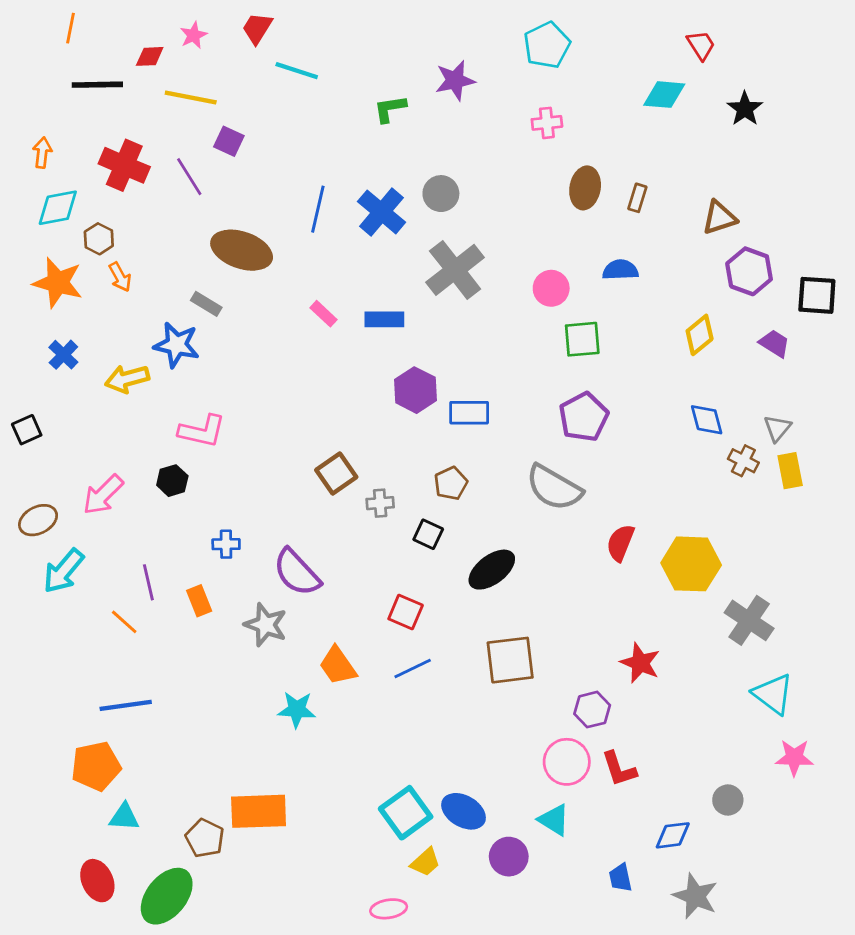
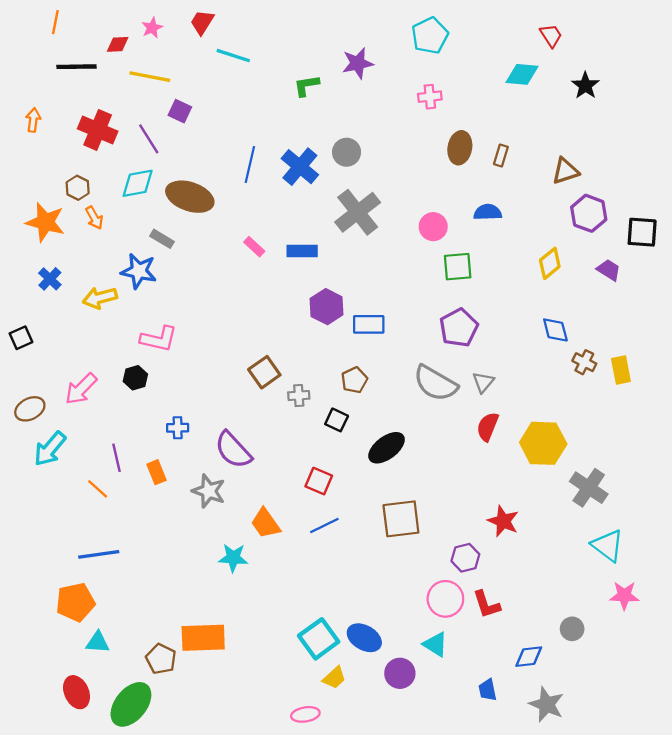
cyan diamond: (58, 208) -> (138, 183), moved
gray triangle: (777, 428) -> (483, 382), moved

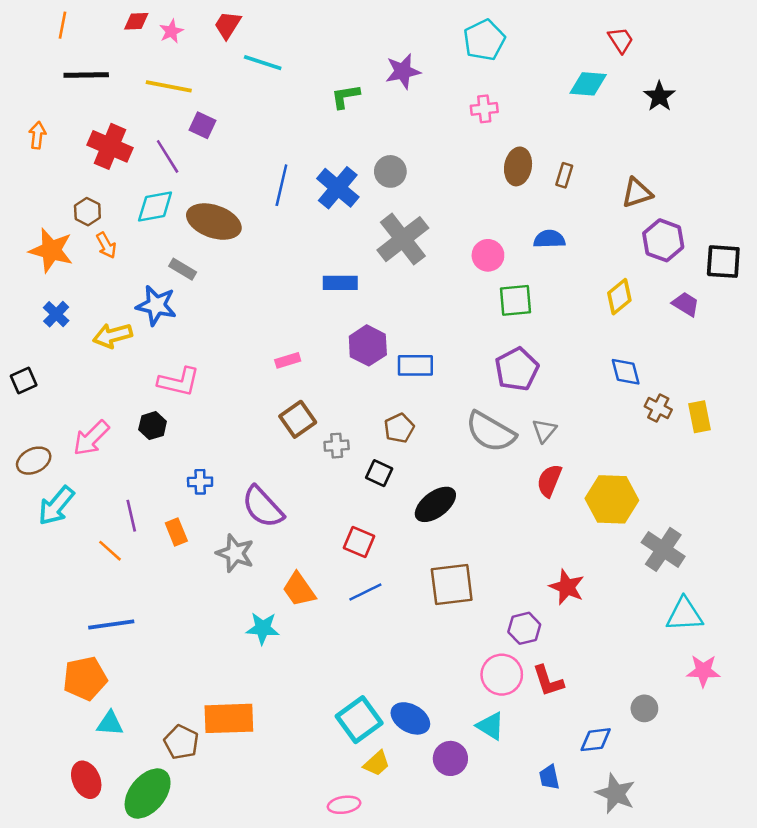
red diamond: (118, 44) -> (136, 21), moved
pink rectangle: (254, 247) -> (288, 360), moved, turned -60
cyan triangle: (608, 546) -> (684, 615), turned -40

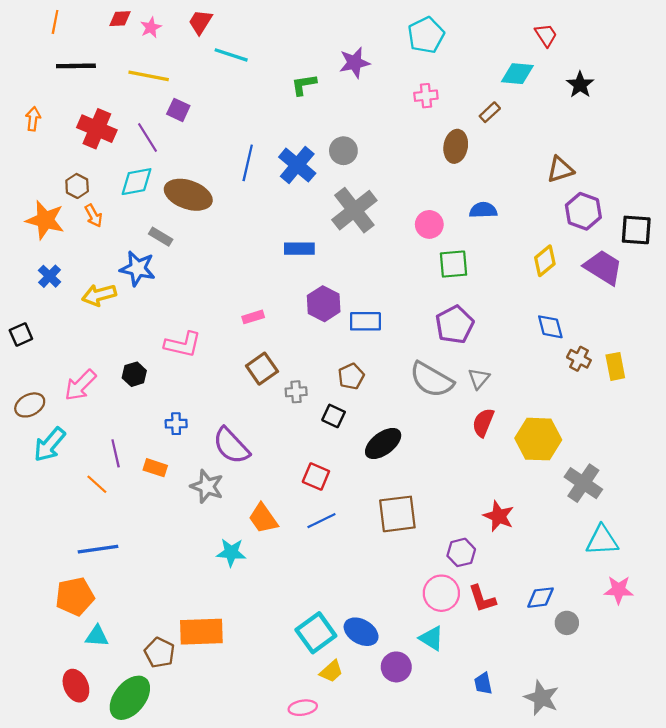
brown rectangle: (564, 175) -> (490, 112), moved, turned 30
purple trapezoid: (686, 304) -> (603, 267), size x1.6
pink L-shape: (179, 382) -> (183, 344), moved
orange rectangle: (176, 532) -> (155, 468), turned -50
blue diamond: (596, 740) -> (540, 598), moved

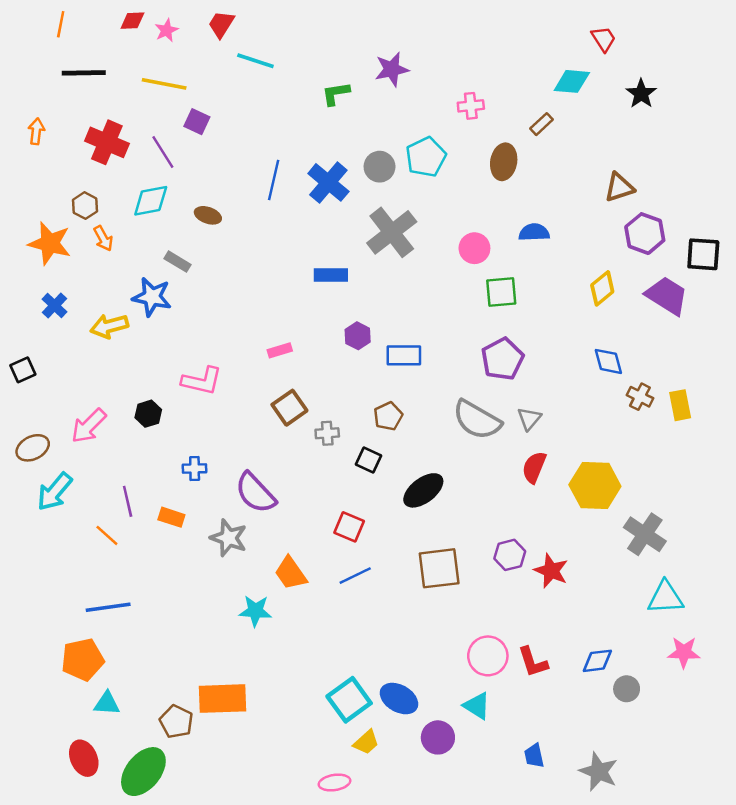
cyan pentagon: (426, 35) -> (426, 157), moved
brown ellipse: (188, 195) -> (208, 215), size x0.5
purple hexagon: (324, 304) -> (358, 336), size x0.7
purple hexagon: (461, 552) -> (510, 555), moved

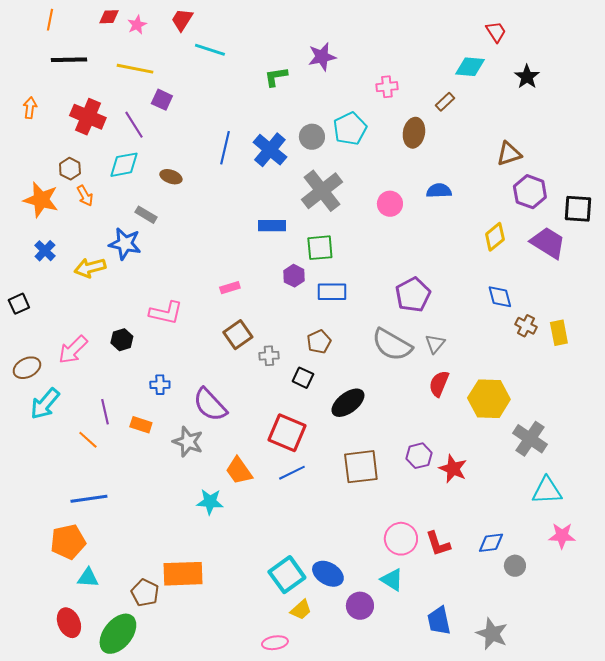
green square: (501, 292) -> (320, 248), moved
red square: (349, 527) -> (287, 433), size x1.5
blue trapezoid: (534, 756) -> (439, 621), size x1.4

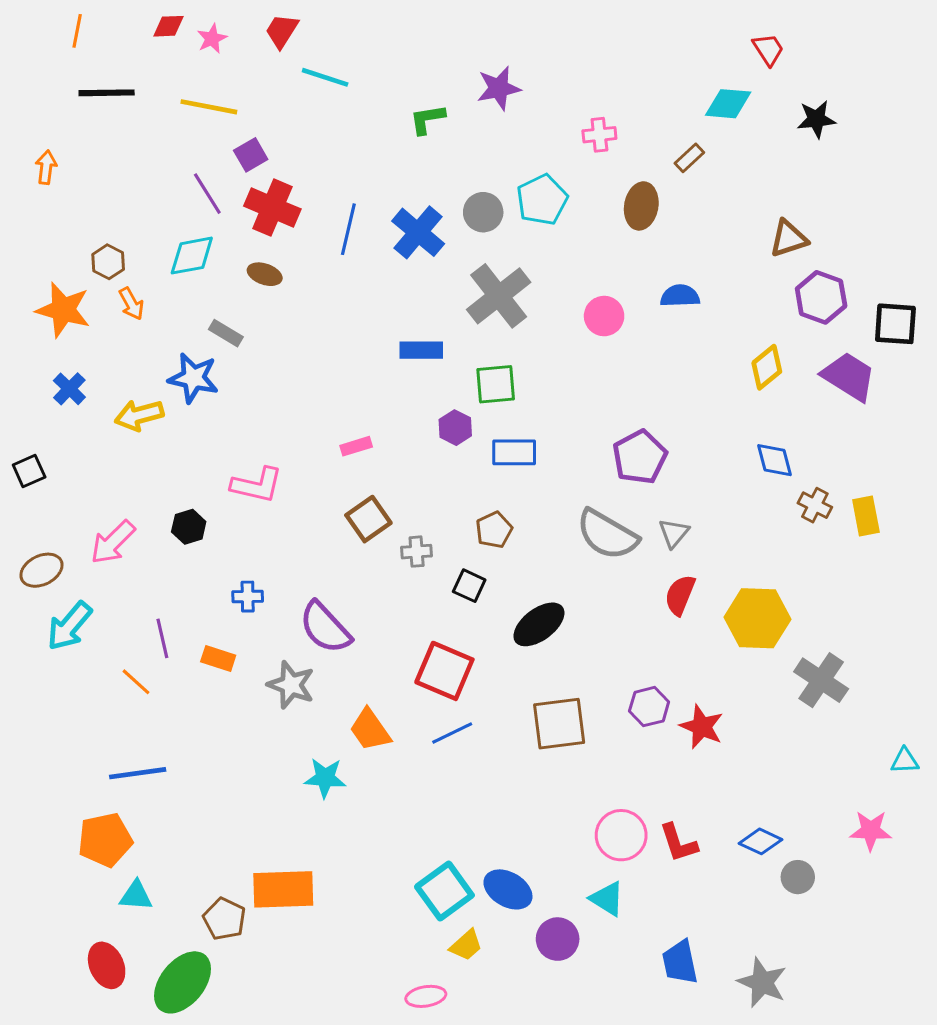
black star: (527, 77) -> (816, 119), turned 30
purple square: (162, 100) -> (251, 155), turned 35
red cross: (88, 117) -> (272, 208), moved
cyan triangle: (547, 491) -> (905, 761), moved, size x0.6
blue diamond: (491, 543) -> (761, 841), turned 32

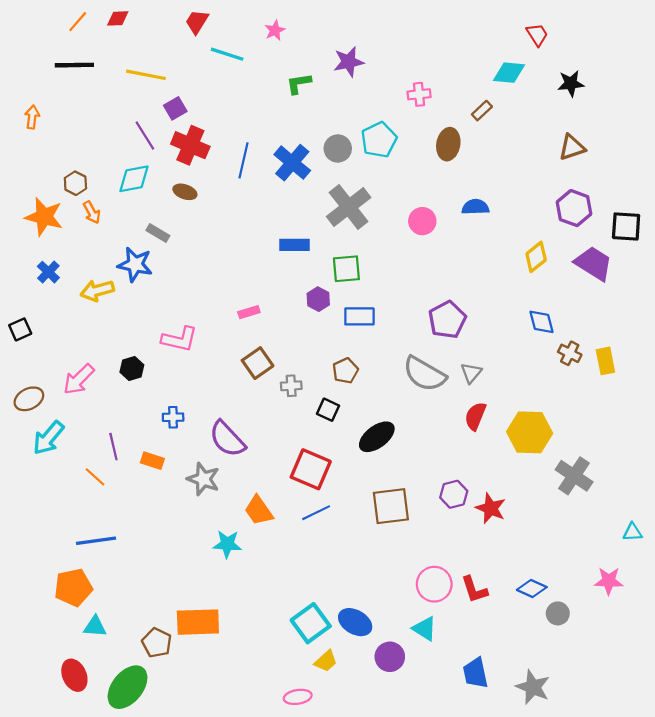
orange line: (77, 31) -> (78, 22), moved, turned 30
pink star: (212, 39) -> (275, 30), moved
brown triangle: (788, 239) -> (572, 147), moved

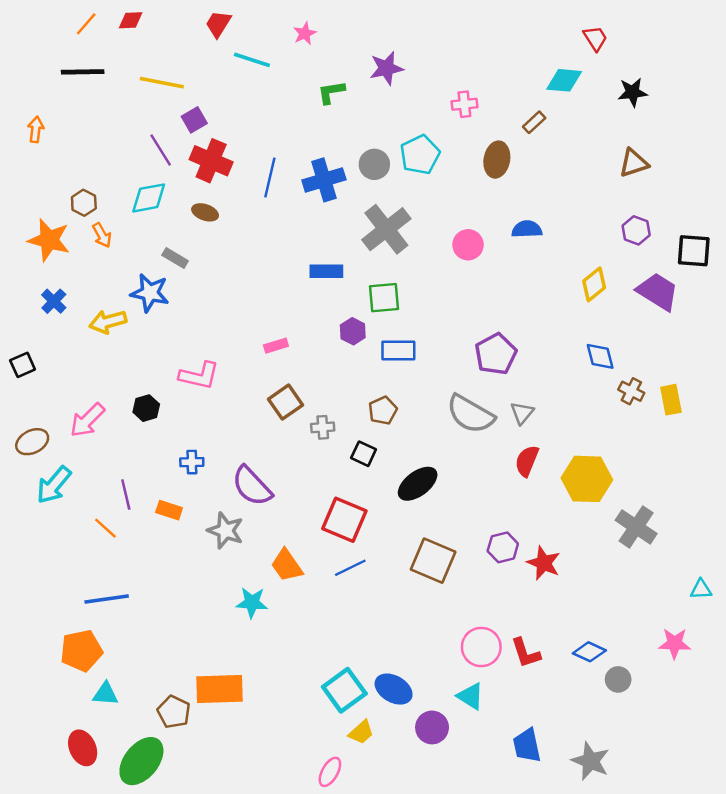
blue cross: (292, 163) -> (324, 180), turned 33
purple hexagon: (574, 208) -> (636, 230), size x0.7
brown square: (391, 506) -> (433, 561), turned 30
pink ellipse: (298, 697) -> (330, 772), turned -52

